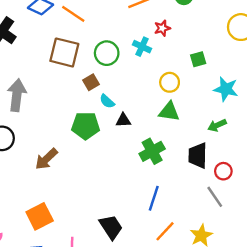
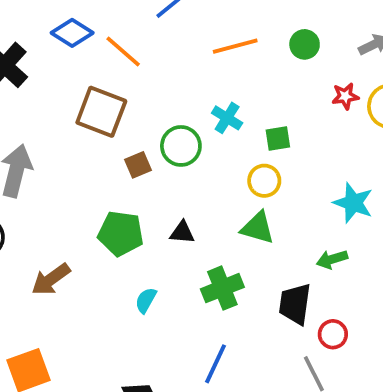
red star: (162, 28) -> (345, 96), moved
green circle: (107, 53) -> (181, 146), moved
green square: (198, 59) -> (278, 138), moved
cyan semicircle: (107, 101) -> (146, 300), moved, turned 70

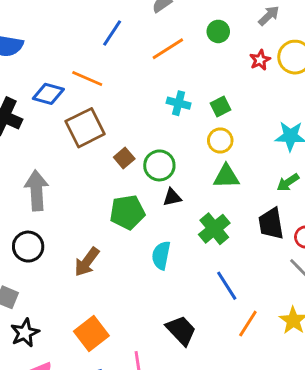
blue diamond: (72, 33) -> (48, 94), moved
brown square: (101, 112) -> (85, 128), turned -30
green circle: (181, 146) -> (159, 165), moved
cyan semicircle: (146, 300) -> (161, 255), size x1.4
blue line: (216, 364) -> (227, 286), turned -40

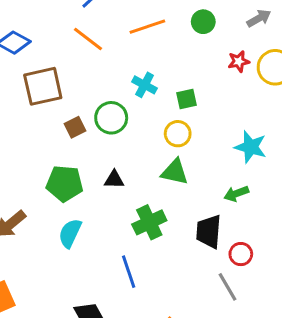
orange line: (87, 79) -> (88, 39), moved
green circle: (159, 165) -> (111, 118), moved
cyan semicircle: (161, 255) -> (70, 233), moved
blue line: (227, 286) -> (129, 272), moved

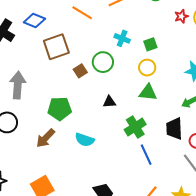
green pentagon: (65, 183) -> (60, 109), moved
cyan semicircle: (70, 233) -> (85, 140), turned -90
blue line: (129, 272) -> (146, 155), moved

